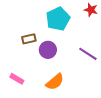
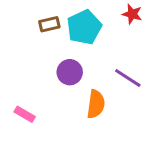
brown rectangle: (29, 39) -> (49, 24), moved
orange semicircle: (55, 82) -> (96, 104), moved, turned -42

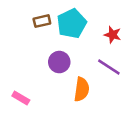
red star: (132, 14) -> (113, 35), moved

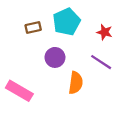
brown rectangle: (42, 21) -> (33, 28), moved
pink rectangle: (21, 98) -> (19, 91), size x1.6

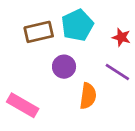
brown rectangle: (33, 28) -> (39, 32), size x1.5

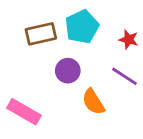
orange semicircle: (88, 96) -> (93, 102), turned 140

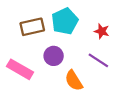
pink rectangle: (24, 112) -> (20, 69), moved

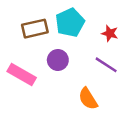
orange semicircle: (74, 81) -> (88, 99), moved

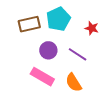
purple line: (106, 65) -> (78, 54), moved
pink rectangle: (22, 74) -> (42, 77), moved

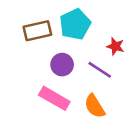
red star: (92, 28) -> (115, 46), moved

